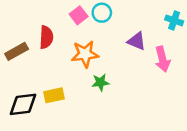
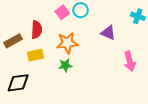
pink arrow: (162, 59) -> (130, 61), moved
green star: (100, 82) -> (65, 65), moved
yellow rectangle: (54, 95) -> (36, 55), moved

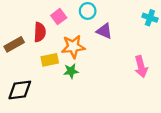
pink square: (62, 12) -> (59, 17), moved
purple triangle: (108, 33) -> (104, 31), moved
yellow rectangle: (36, 55) -> (50, 60), moved

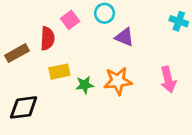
orange star: (73, 47) -> (118, 81), moved

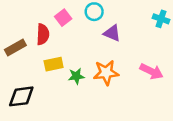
pink arrow: (168, 80) -> (151, 71), turned -50

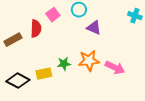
yellow rectangle: (54, 64) -> (44, 74), moved
pink arrow: (151, 71) -> (115, 68), moved
black diamond: (21, 96) -> (18, 81), turned 35

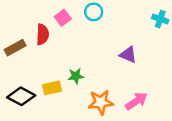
purple triangle: (94, 28) -> (128, 55), moved
orange star: (89, 61) -> (101, 102), moved
pink arrow: (115, 68) -> (136, 101), moved, turned -60

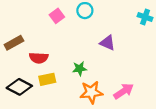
red semicircle: (43, 34) -> (39, 58), moved, turned 90
purple triangle: (128, 55) -> (107, 43), moved
green star: (76, 76) -> (80, 69), moved

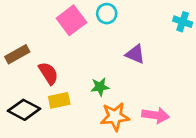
pink square: (57, 16) -> (71, 20), size x1.5
red semicircle: (39, 58) -> (48, 73), turned -126
pink arrow: (124, 91) -> (156, 115), turned 42

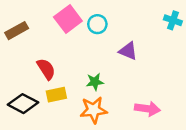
cyan circle: (107, 14) -> (97, 24), moved
brown rectangle: (17, 54) -> (17, 31), moved
orange star: (115, 117) -> (94, 110), moved

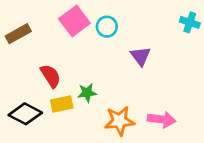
purple triangle: (128, 51) -> (141, 56), turned 30
green star: (95, 82) -> (87, 93), moved
orange star: (94, 110) -> (119, 121), moved

